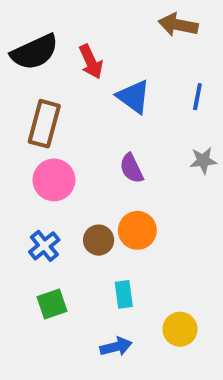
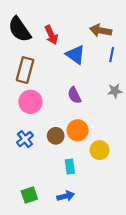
brown arrow: (178, 25) -> (101, 31), moved
black semicircle: (35, 52) -> (19, 29), turned 80
green square: (52, 304) -> (29, 195), moved
yellow circle: (180, 329) -> (100, 150), moved

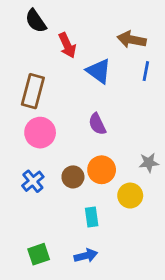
black semicircle: (19, 29) -> (36, 21), moved, size x0.7
gray star: (115, 91) -> (149, 163), moved

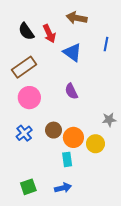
black semicircle: (36, 21) -> (26, 31), moved
brown arrow: (132, 40) -> (77, 18), moved
blue line: (146, 71) -> (106, 44), moved
brown rectangle: (33, 91) -> (24, 67), turned 40
orange circle: (102, 170) -> (73, 137), moved

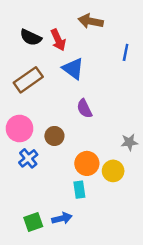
black semicircle: (26, 31) -> (31, 37), turned -30
blue triangle: (72, 52) -> (73, 69), moved
pink circle: (29, 98) -> (20, 129), moved
brown circle: (53, 130) -> (54, 136), moved
blue arrow: (63, 188) -> (62, 218), moved

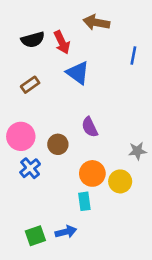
black semicircle: (31, 37) -> (33, 40), turned -40
brown rectangle: (28, 80) -> (30, 85), size x0.6
purple semicircle: (84, 109) -> (90, 127), moved

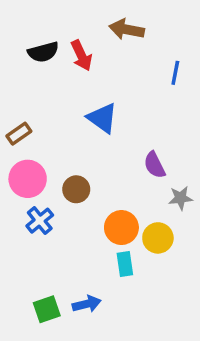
blue triangle: (78, 73) -> (102, 118), moved
brown rectangle: (30, 85) -> (19, 134), moved
purple semicircle: (90, 127) -> (154, 165), moved
cyan rectangle: (84, 201) -> (125, 264), moved

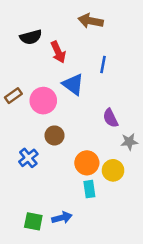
red arrow: (81, 55) -> (58, 52), moved
blue line: (175, 73) -> (103, 64), moved
pink circle: (28, 179) -> (43, 101), moved
green square: (47, 309) -> (33, 221), turned 30

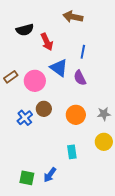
purple semicircle: (111, 118) -> (80, 78), moved
blue cross: (28, 158) -> (25, 118), moved
orange circle: (87, 163) -> (76, 115), moved
yellow circle: (113, 170) -> (104, 142), moved
blue arrow: (62, 218) -> (50, 175), turned 140

